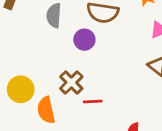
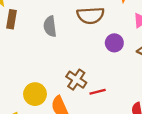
purple circle: (84, 40) -> (114, 43), moved

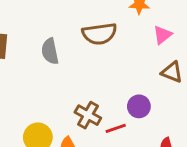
purple circle: (114, 43) -> (139, 106), moved

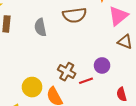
pink triangle: (163, 35) -> (118, 16), size x1.5

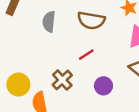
red line: (86, 81) -> (86, 55), moved, turned -32

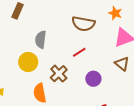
gray semicircle: (49, 22) -> (41, 40), moved
yellow circle: (18, 85) -> (28, 62), moved

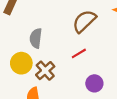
brown semicircle: (83, 24) -> (84, 21), turned 125
brown cross: (59, 74) -> (45, 71), moved

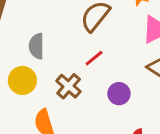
brown cross: (45, 71) -> (69, 86), moved

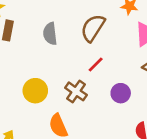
gray semicircle: (37, 46) -> (50, 34), moved

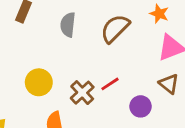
red line: (96, 65) -> (110, 84), moved
purple circle: (121, 93) -> (141, 106), moved

